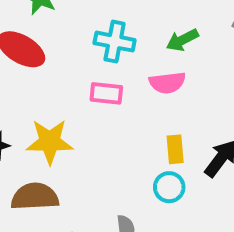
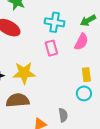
pink semicircle: (167, 83) -> (81, 42), turned -54
pink rectangle: (106, 93) -> (51, 48), turned 70

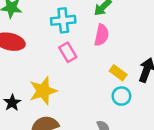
yellow rectangle: (86, 75) -> (118, 73), turned -32

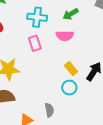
pink semicircle: (102, 35) -> (65, 36), turned 66

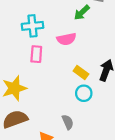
green arrow: (71, 14) -> (82, 13), moved
pink rectangle: (35, 43) -> (36, 54), turned 35

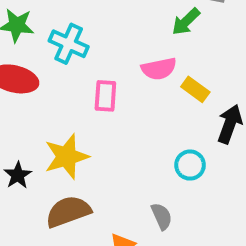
cyan cross: (32, 26) -> (69, 44), moved, turned 30
yellow rectangle: (81, 73) -> (195, 89), moved

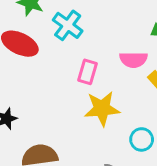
yellow star: (67, 157) -> (102, 109), moved

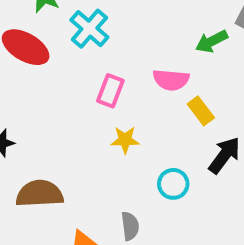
yellow star: (102, 109) -> (125, 140), size x0.6

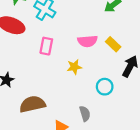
pink semicircle: (171, 80) -> (87, 41), moved
pink rectangle: (110, 91) -> (46, 46), moved

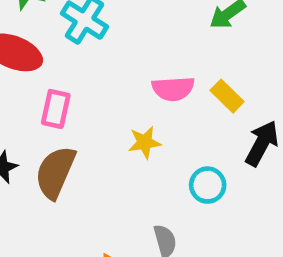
pink rectangle: (46, 46) -> (56, 109), moved
brown semicircle: (32, 104) -> (55, 172), moved, turned -55

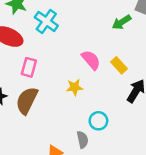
pink semicircle: (173, 89) -> (91, 60), turned -130
cyan circle: (208, 185) -> (98, 121), moved

